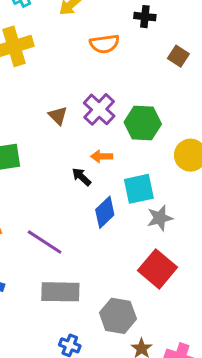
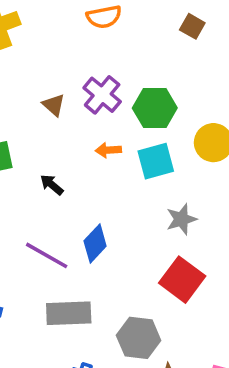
black arrow: (81, 177) -> (52, 185), moved
cyan square: (139, 189) -> (156, 161), moved
blue diamond: (105, 212) -> (95, 244), moved

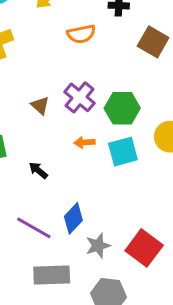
brown square: (192, 26) -> (153, 42), size x1.5
gray star: (181, 219) -> (98, 246), moved

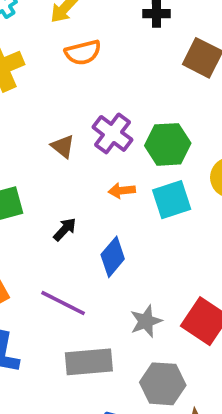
orange semicircle: (81, 34) -> (83, 52), moved
black arrow: (38, 170) -> (65, 229), turned 96
blue diamond: (73, 218) -> (113, 257), moved

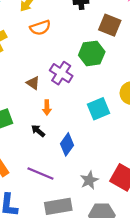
green hexagon: (168, 144) -> (92, 53), moved
orange arrow: (122, 191) -> (47, 108), moved, turned -80
black arrow: (65, 229) -> (38, 131), turned -88

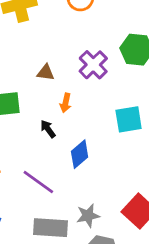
brown triangle: (33, 83) -> (46, 73), moved, turned -40
gray star: (89, 180) -> (88, 216), moved

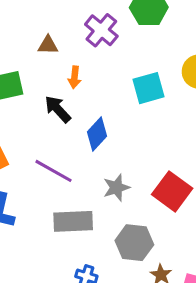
black arrow: (48, 129) -> (58, 109), size x1.4
gray star: (88, 216) -> (116, 188), moved

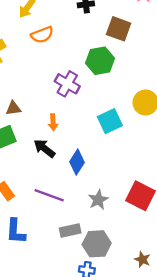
brown triangle: (48, 45) -> (13, 108), moved
gray rectangle: (73, 221) -> (70, 231), size x0.7
gray hexagon: (134, 243) -> (97, 244), moved

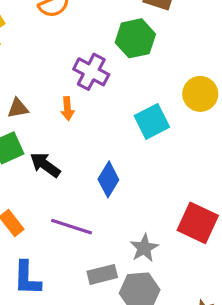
orange arrow: (53, 122) -> (67, 109), moved
black arrow: (44, 148) -> (45, 165), moved
gray star: (98, 200) -> (144, 248), moved

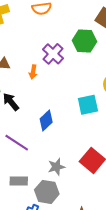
cyan square: (152, 121) -> (88, 105), moved
gray rectangle: (102, 274) -> (19, 181), moved

